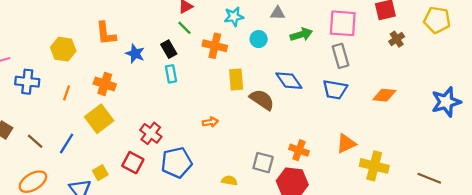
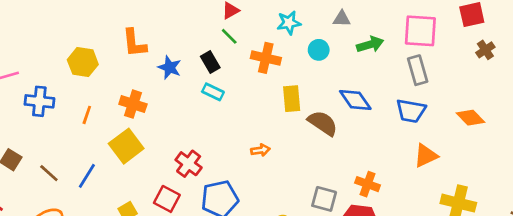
cyan rectangle: (171, 74) -> (213, 92), turned -54
orange diamond: (384, 95) -> (470, 118), turned 40
orange triangle: (346, 143) -> (426, 156), moved

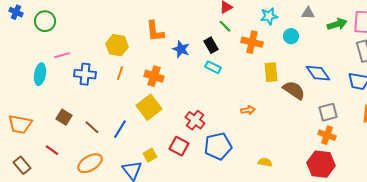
green arrow: (370, 44) -> (337, 24), moved
orange line: (87, 115) -> (120, 73), moved
gray square: (324, 199) -> (328, 112), moved, turned -30

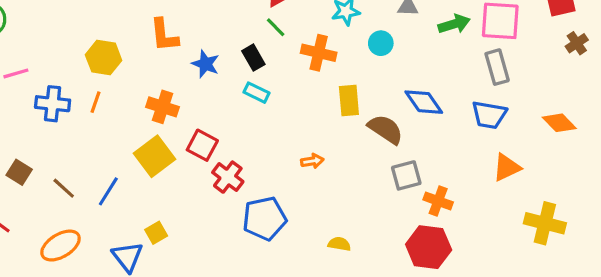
orange line: (120, 73) -> (96, 102), moved
gray square: (328, 112) -> (406, 175), moved
red square: (179, 146) -> (202, 145), moved

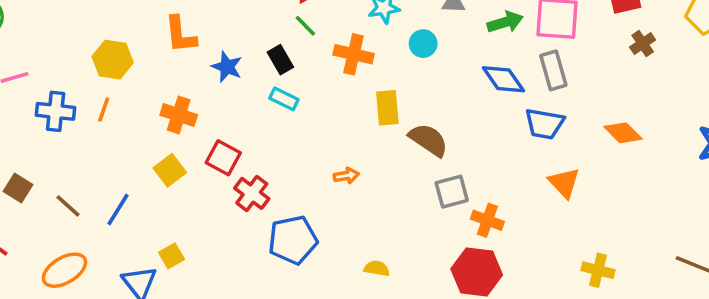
blue diamond: (424, 102) -> (503, 79), moved
yellow square: (155, 156) -> (170, 170), size x0.7
orange triangle: (507, 167) -> (564, 183), turned -48
yellow cross: (545, 223) -> (598, 270), moved, size x0.7

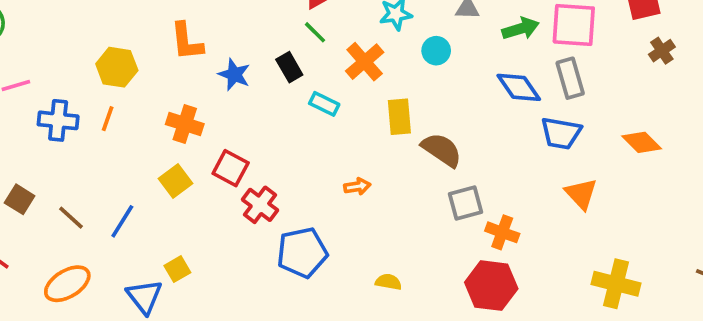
orange cross: (354, 54) -> (365, 62), turned 36
cyan rectangle: (284, 99) -> (324, 104), moved
yellow cross: (598, 270) -> (616, 284), size x1.4

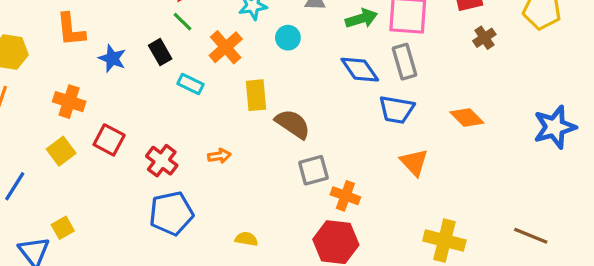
red cross: (260, 205) -> (162, 161), moved

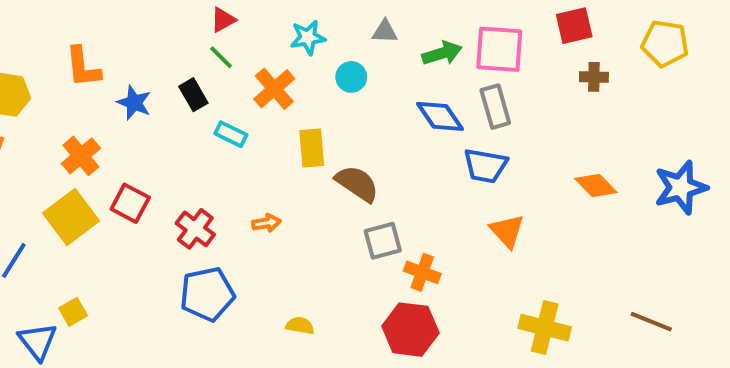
brown cross: (484, 38) -> (594, 77), turned 35
orange cross: (69, 102) -> (81, 156), turned 32
orange diamond: (467, 118) -> (596, 185), moved
yellow square: (61, 151) -> (71, 217), size x1.5

